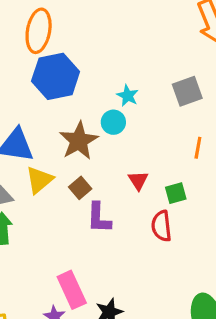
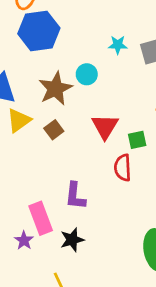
cyan star: (128, 96) -> (118, 45), moved, turned -30
red triangle: (138, 180) -> (105, 127), size x1.5
purple L-shape: (99, 218) -> (75, 196), moved

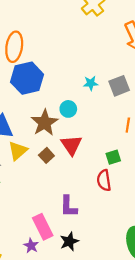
red triangle: (105, 127) -> (71, 145), moved

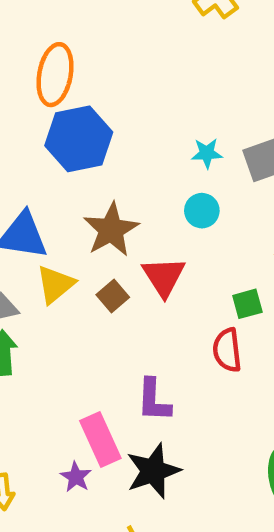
cyan circle: (68, 109) -> (202, 211), moved
black star: (69, 241) -> (153, 471), size x1.4

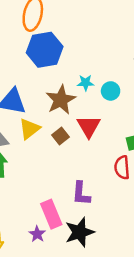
cyan star: (207, 153) -> (86, 83), moved

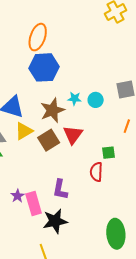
cyan circle: (111, 91) -> (96, 100), moved
brown square: (60, 136) -> (49, 140), size x1.5
purple star: (37, 234) -> (18, 196), moved

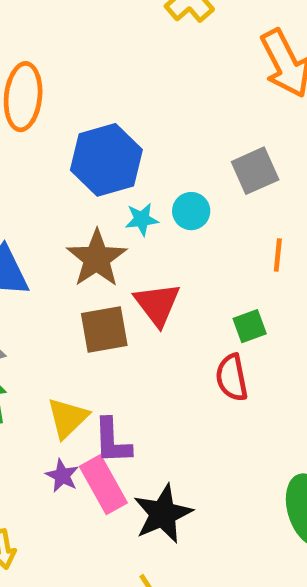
blue hexagon: (44, 67) -> (106, 160), moved
yellow triangle: (24, 131) -> (68, 418), moved
brown square: (49, 140) -> (104, 329), turned 35
purple L-shape: (60, 189) -> (112, 441), moved

